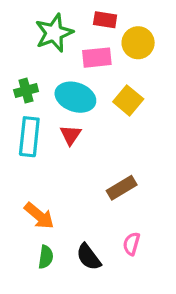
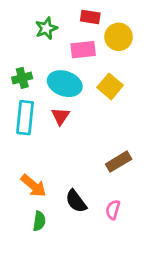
green star: (54, 33) -> (46, 28), size x0.7
brown rectangle: (122, 188) -> (119, 162), moved
black semicircle: (89, 257) -> (76, 201), moved

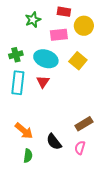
brown rectangle: (119, 162) -> (84, 124), moved

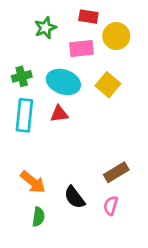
red triangle: (43, 82) -> (59, 114), turned 48

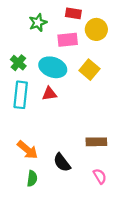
green cross: (22, 76) -> (18, 63), turned -35
brown rectangle: (116, 172) -> (96, 142), turned 30
pink semicircle: (111, 206) -> (100, 176), moved, turned 133

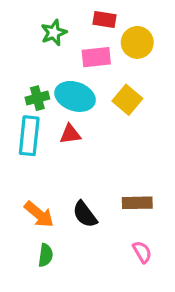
green cross: (18, 63) -> (37, 98), moved, turned 35
black semicircle: (62, 162) -> (85, 214), moved

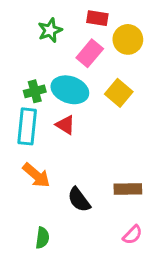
pink rectangle: (96, 57) -> (90, 53), turned -44
red triangle: (70, 134) -> (65, 125), turned 40
orange arrow: (39, 214) -> (36, 175), moved
pink semicircle: (142, 252) -> (132, 235), turned 75

